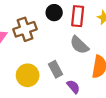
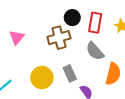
brown cross: (25, 29) -> (59, 38), moved

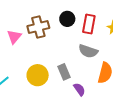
brown cross: (59, 38) -> (38, 27), moved
gray semicircle: (95, 51) -> (88, 51), turned -30

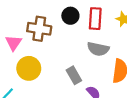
brown cross: (38, 27) -> (39, 29), turned 30
yellow circle: (38, 75) -> (29, 68), moved

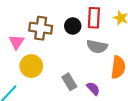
black circle: (70, 16) -> (73, 26), moved
gray rectangle: (74, 75) -> (69, 82), moved

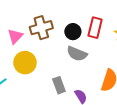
brown cross: (41, 28) -> (41, 28), turned -35
gray semicircle: (97, 47) -> (77, 54), moved

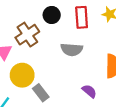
black circle: (73, 32) -> (52, 15), moved
gray rectangle: (59, 85) -> (41, 93), moved

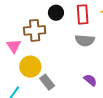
brown cross: (27, 35) -> (35, 30), turned 30
gray semicircle: (72, 49) -> (85, 40), moved

